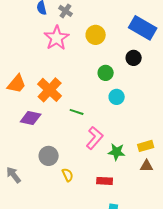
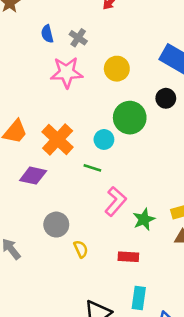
pink star: (57, 38) -> (67, 72), turned 30
green circle: (106, 73) -> (130, 118), size x1.6
cyan circle: (117, 97) -> (104, 139), moved
green star: (117, 152) -> (144, 219), turned -30

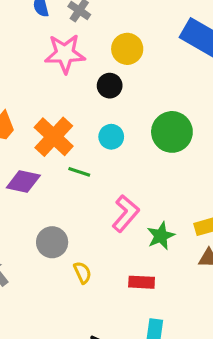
black circle: (166, 98) -> (110, 86), moved
green circle: (130, 118) -> (172, 132), moved
green line: (92, 168) -> (79, 172), moved

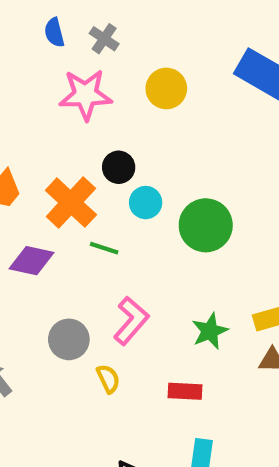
black circle: (110, 86) -> (119, 167), moved
green circle: (172, 132) -> (206, 225), moved
pink L-shape: (126, 213) -> (131, 321), moved

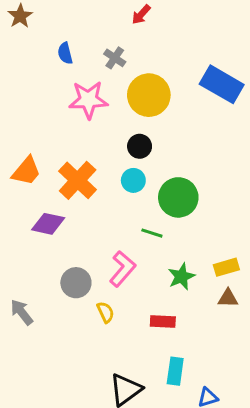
gray cross: (104, 39) -> (115, 58), moved
yellow circle: (166, 88) -> (149, 95), size x1.4
black circle: (119, 167) -> (140, 146), moved
green line: (104, 248) -> (152, 233), moved

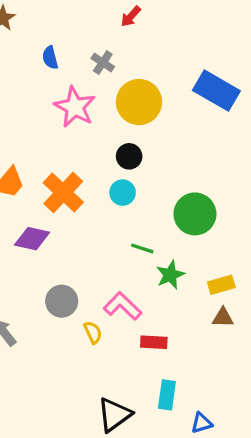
pink star: (88, 100) -> (75, 107), turned 30
green circle: (178, 197) -> (195, 214), moved
pink L-shape: (122, 269) -> (123, 306), moved, turned -87
green star: (181, 277) -> (170, 275), moved

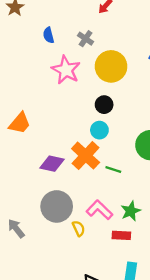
orange cross: (63, 193) -> (86, 156), moved
purple diamond: (32, 239) -> (52, 164), moved
green star: (170, 275) -> (131, 211), moved
gray circle: (62, 301) -> (57, 206), size x1.4

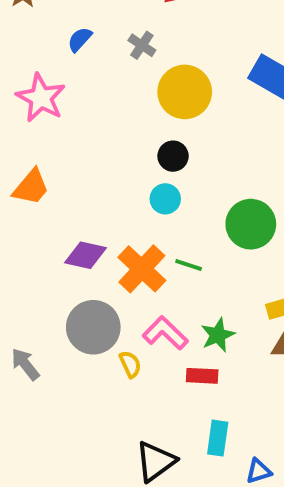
blue semicircle: (49, 35) -> (80, 39), turned 56
pink star: (66, 70) -> (41, 98), moved
orange cross: (86, 156) -> (142, 269), moved

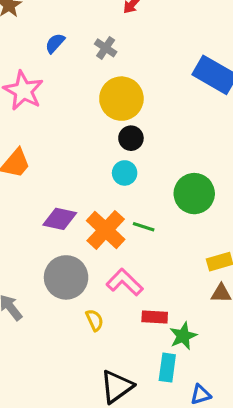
yellow circle: (185, 92) -> (121, 99), moved
green star: (218, 335) -> (183, 336), moved
yellow semicircle: (130, 364) -> (95, 320), moved

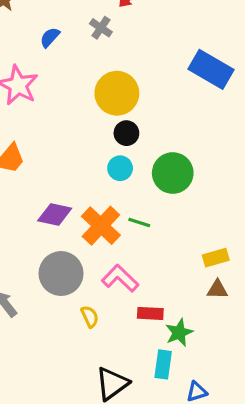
gray cross: (106, 48) -> (101, 28), moved
green circle: (194, 194) -> (173, 173), moved

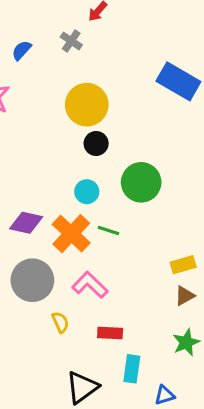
cyan circle: (120, 168) -> (87, 192), moved
brown triangle: (217, 289) -> (185, 296), turned -30
red rectangle: (150, 313) -> (110, 333), moved
green star: (179, 333) -> (186, 342), moved

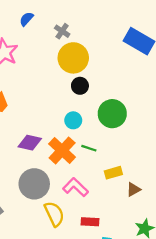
gray cross: (71, 41) -> (62, 31), moved
yellow rectangle: (183, 265) -> (113, 173), moved
brown triangle: (185, 296) -> (133, 189), moved
yellow semicircle: (60, 322) -> (54, 214), size x1.6

